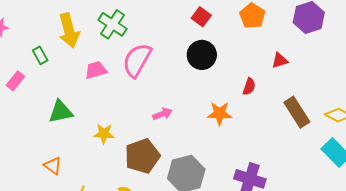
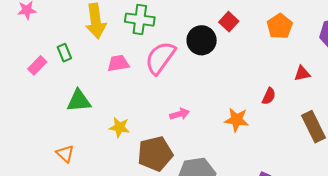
green cross: (113, 24) -> (140, 20), turned -32
green rectangle: (40, 55) -> (64, 53), moved
black circle: (202, 55) -> (202, 40), moved

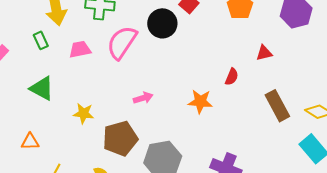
green rectangle: (64, 53) -> (41, 40), moved
green triangle: (79, 101) -> (42, 88), turned 36
orange triangle: (65, 154) -> (30, 142), turned -42

